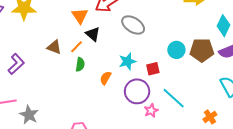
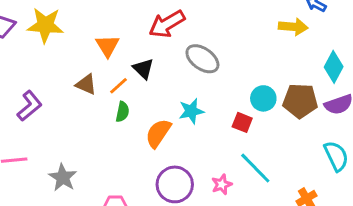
orange triangle: (80, 16) -> (107, 46), moved
red square: (153, 69) -> (242, 122), moved, turned 32
orange semicircle: (106, 78) -> (158, 133), size x1.5
purple circle: (137, 91) -> (175, 184), moved
gray star: (29, 115) -> (63, 177), moved

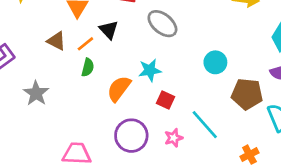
brown pentagon: (300, 101) -> (247, 94), moved
red square: (242, 122) -> (165, 100), moved
gray star: (63, 177) -> (36, 93), moved

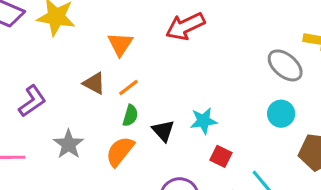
gray ellipse: (162, 24) -> (285, 65), moved
black triangle: (109, 30) -> (163, 131), moved
orange semicircle: (119, 89) -> (120, 151), moved

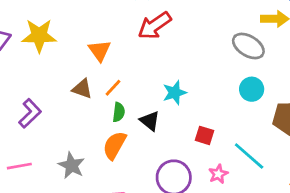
cyan star: (203, 121) -> (175, 93), moved
gray star: (69, 144) -> (71, 165), moved

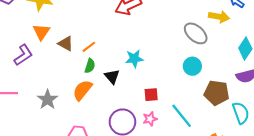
orange triangle: (100, 51) -> (41, 32), moved
red square: (205, 135) -> (151, 95), turned -32
pink star: (218, 174) -> (150, 119), moved

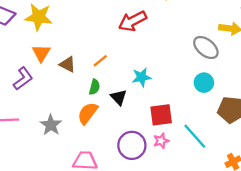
orange line: (89, 47) -> (100, 61), moved
red square: (151, 95) -> (161, 115), size x1.5

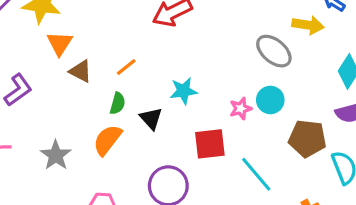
orange triangle: (41, 53) -> (60, 43), moved
pink star: (161, 141) -> (241, 109), moved

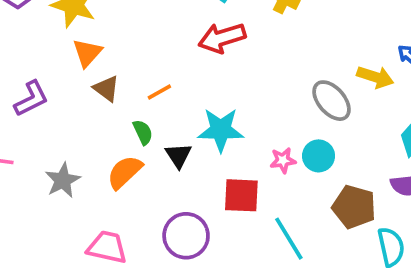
cyan star: (183, 91) -> (221, 130), size x1.4
green semicircle: (118, 103) -> (143, 132), turned -50

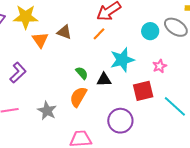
brown triangle: (106, 89) -> (64, 32), moved
orange line: (159, 92) -> (99, 34), moved
black triangle: (178, 155) -> (104, 80), turned -42
cyan circle: (319, 156) -> (150, 31), moved

